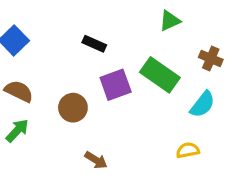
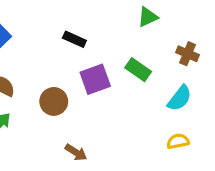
green rectangle: (160, 75) -> (138, 70), size x0.7
yellow semicircle: (188, 150) -> (178, 141), moved

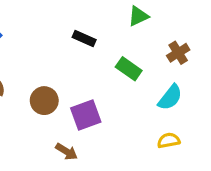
black rectangle: (74, 39) -> (84, 38), moved
brown cross: (188, 54) -> (178, 53), turned 35
purple square: (95, 79) -> (86, 115), moved

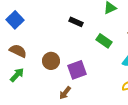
brown arrow: (67, 152) -> (65, 93), turned 96

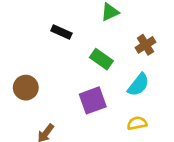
purple square: (77, 70) -> (93, 100), moved

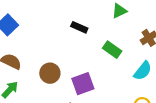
purple square: (93, 100) -> (83, 84), moved

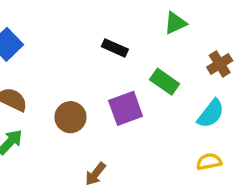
purple square: (83, 84) -> (126, 108), moved

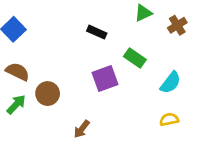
brown cross: (220, 64) -> (177, 25), moved
brown circle: (70, 117) -> (48, 94), moved

